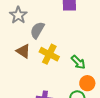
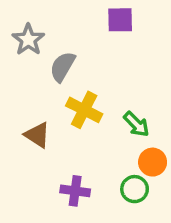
brown triangle: (23, 51) -> (37, 135), moved

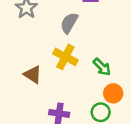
gray semicircle: (63, 67) -> (69, 23), moved

